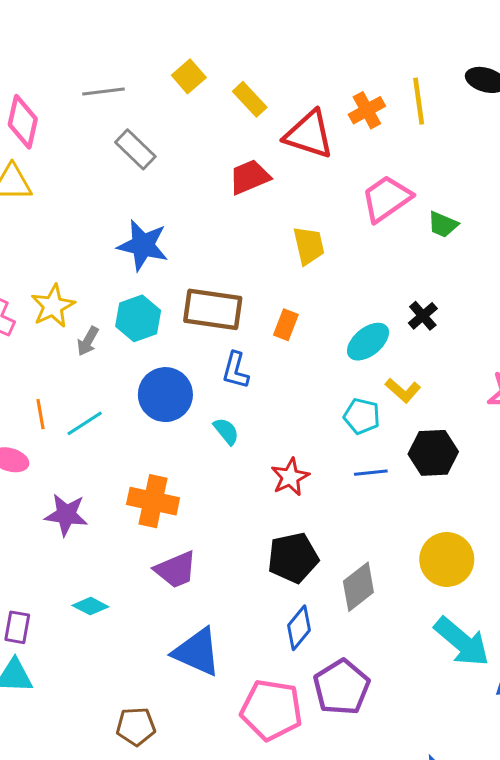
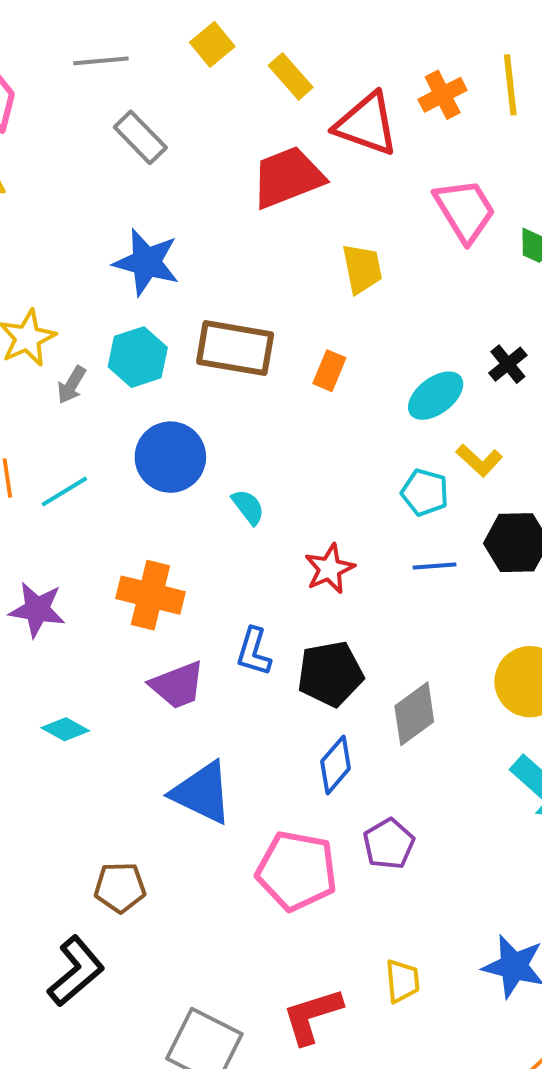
red trapezoid: (250, 177) -> (288, 177), size x1.4
pink trapezoid: (387, 199) -> (465, 210), turned 92
blue L-shape: (235, 370) -> (254, 652), moved
purple pentagon: (342, 687) -> (389, 844), size x0.7

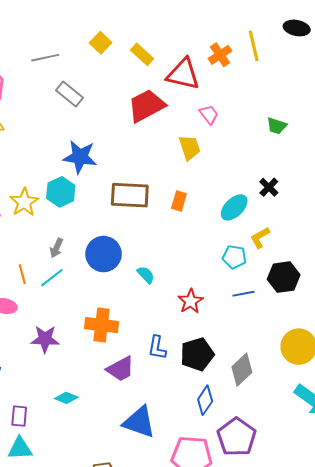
pink trapezoid: (465, 210) -> (209, 114), moved, size x0.6
cyan hexagon: (138, 357) -> (61, 192), moved
gray arrow: (72, 385) -> (56, 248), moved
yellow L-shape: (479, 460) -> (260, 238), turned 115
purple pentagon: (389, 844) -> (237, 437), size x1.5

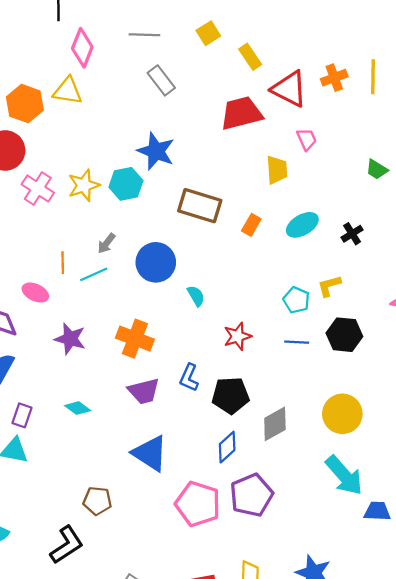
cyan ellipse: (234, 207) -> (302, 225), moved

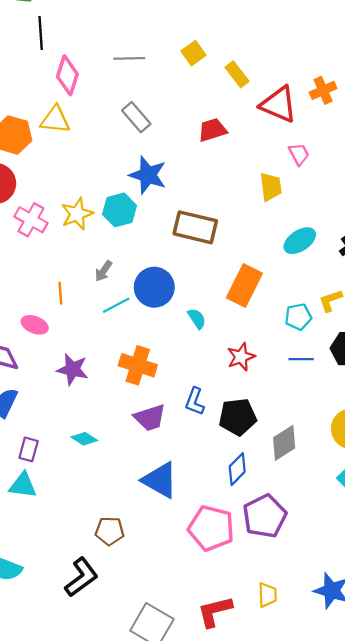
gray rectangle: (161, 80) -> (136, 117), moved
red trapezoid: (241, 113) -> (212, 130), moved, size x0.7
orange rectangle: (251, 225) -> (244, 285), moved, size x1.8
cyan line: (94, 274) -> (116, 305), moved
cyan pentagon: (296, 300) -> (298, 317), turned -30

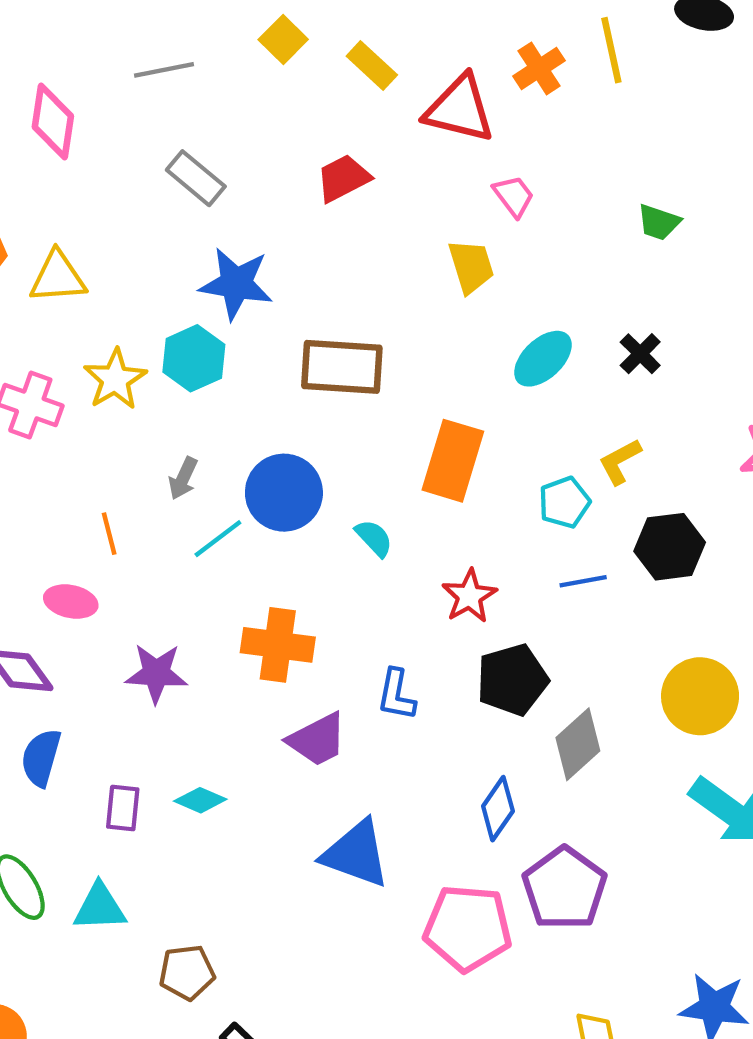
yellow triangle: (55, 120) -> (58, 277), moved
black pentagon: (238, 417) -> (512, 680), moved
purple rectangle: (29, 449) -> (123, 808), moved
brown pentagon: (110, 531) -> (187, 972), moved

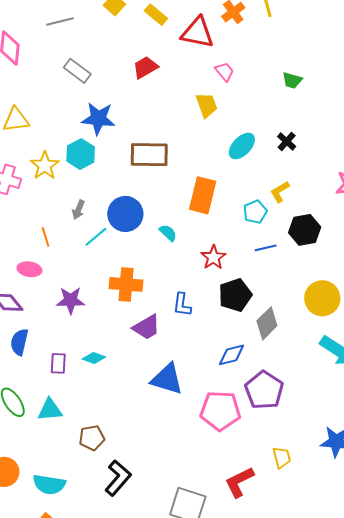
blue diamond: (498, 809) -> (232, 355), turned 44

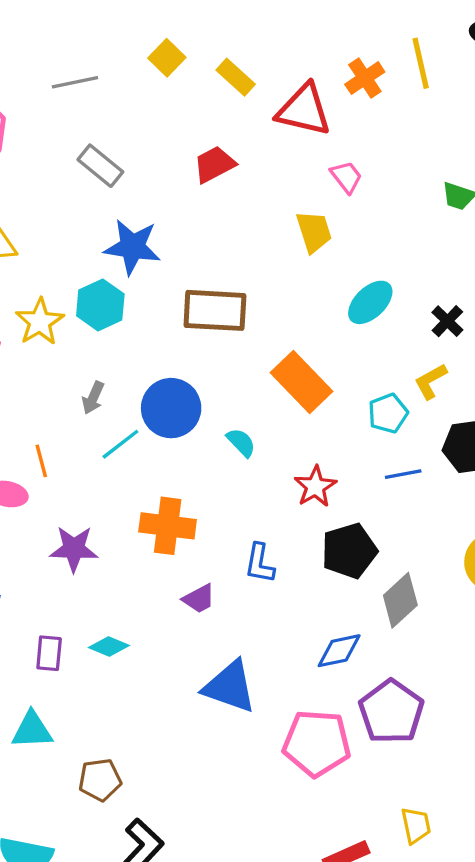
black cross: (287, 141) -> (447, 321), moved
orange rectangle: (203, 195) -> (301, 382), turned -60
orange line: (46, 237) -> (41, 461), moved
purple trapezoid: (147, 327) -> (199, 599), size x0.7

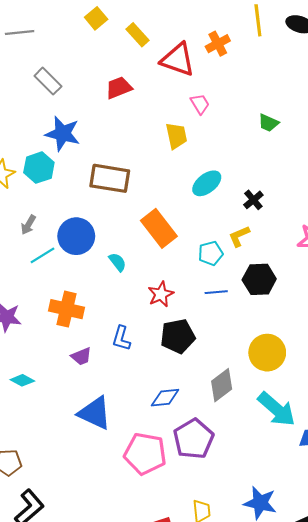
yellow line: (421, 63) -> (258, 20), moved
gray line: (75, 82) -> (20, 32), moved
gray diamond: (400, 600) -> (222, 385), moved

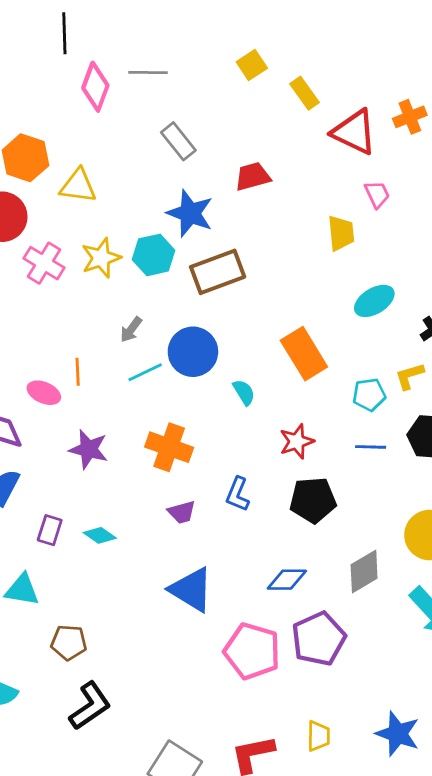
red trapezoid: (119, 88) -> (253, 176), moved
brown rectangle: (110, 178) -> (218, 272), moved, turned -36

